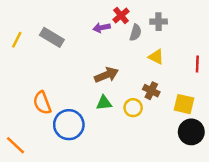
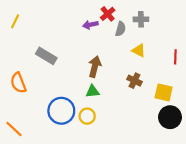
gray rectangle: (52, 37) -> (46, 56), moved
yellow line: (17, 40) -> (15, 21), moved
brown arrow: (106, 75) -> (95, 67), turned -54
orange semicircle: (42, 103) -> (18, 83), moved
yellow circle: (133, 108) -> (87, 116), moved

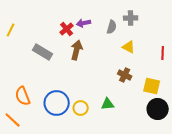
red cross: (108, 14) -> (67, 29), moved
yellow line: (15, 21) -> (11, 30), moved
brown arrow: (95, 67) -> (77, 50), moved
orange semicircle: (18, 83) -> (23, 96), moved
green triangle: (93, 91) -> (108, 104), moved

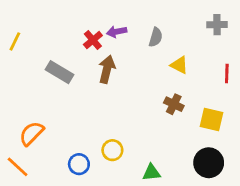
gray cross: (131, 18) -> (217, 25), moved
orange semicircle: (23, 96) -> (32, 133), turned 66
blue circle: (57, 103) -> (79, 164), moved, size x0.6
green triangle: (108, 104) -> (151, 172), moved
black circle: (158, 109) -> (209, 163), moved

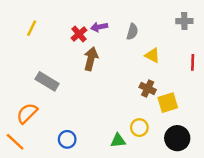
yellow line: (15, 41) -> (32, 28), moved
gray rectangle: (59, 72) -> (47, 81), moved
yellow square: (211, 119) -> (168, 103), moved, turned -30
yellow circle: (112, 150) -> (139, 128), moved
green triangle: (151, 172) -> (118, 141), moved

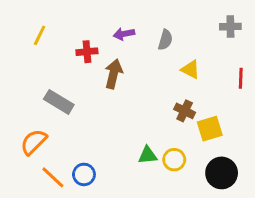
red cross: (79, 34) -> (87, 52), moved, turned 35
green triangle: (118, 141) -> (148, 155), moved
orange line: (15, 142) -> (53, 177), moved

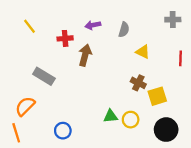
yellow line: (40, 35) -> (29, 26), turned -64
orange line: (53, 177) -> (16, 133), moved, turned 30

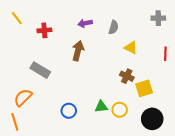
yellow line: (29, 26) -> (17, 18), moved
red cross: (65, 38) -> (44, 30), moved
blue circle: (63, 131) -> (69, 111), moved

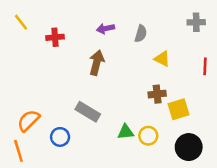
gray rectangle: (40, 70) -> (88, 112), moved
brown cross: (127, 76) -> (157, 94), turned -32
blue circle: (69, 111) -> (60, 137), moved

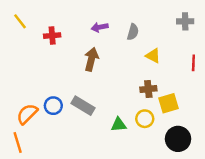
yellow circle: (148, 136) -> (145, 119), moved
blue circle: (60, 137) -> (53, 106), moved

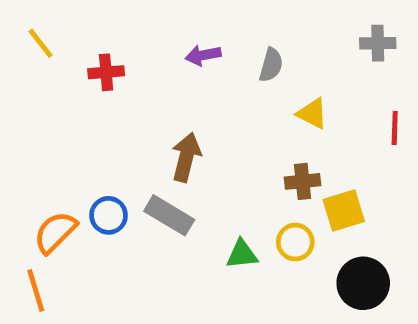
brown arrow: (91, 59) -> (186, 157), moved

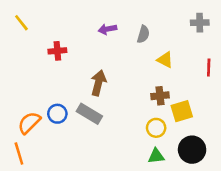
red cross: (106, 72) -> (57, 51), moved
green triangle: (242, 254) -> (156, 156), moved

